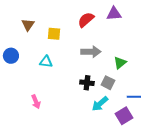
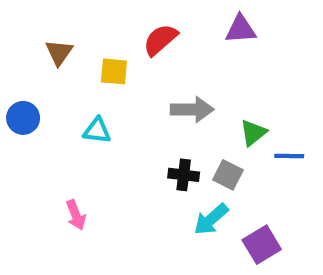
red semicircle: (86, 20) -> (160, 40), moved
blue line: (134, 97) -> (289, 156), moved

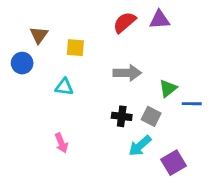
red semicircle: (160, 40) -> (124, 22), moved
blue circle: (23, 118) -> (22, 63), moved
pink arrow: (76, 215) -> (61, 143), moved

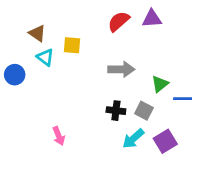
brown triangle: (39, 35) -> (37, 33), turned -30
blue circle: (22, 63) -> (15, 75), moved
cyan triangle: (64, 87) -> (45, 57), moved, turned 30
purple square: (174, 163) -> (165, 141), moved

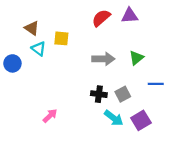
green triangle: (160, 84) -> (136, 58), moved
gray square: (144, 111) -> (123, 94), turned 35
pink arrow: (59, 136) -> (50, 116), turned -112
cyan arrow: (133, 139) -> (114, 118), turned -102

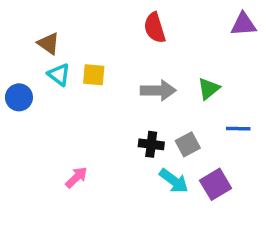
purple triangle: (130, 16) -> (243, 24), moved
red semicircle: (101, 18) -> (155, 28), turned -66
yellow square: (61, 38) -> (94, 75), moved

